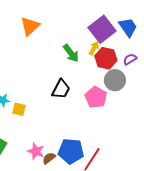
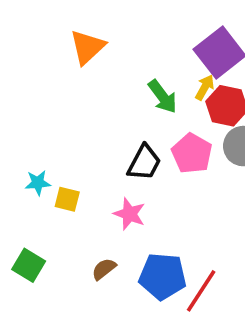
pink pentagon: (96, 97) -> (192, 153), moved
pink star: (36, 151) -> (130, 214), moved
brown semicircle: (49, 158) -> (104, 269), moved

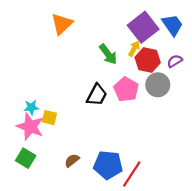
pink star: (130, 214) -> (30, 127), moved, size x1.4

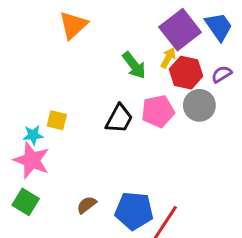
pink pentagon: (126, 89) -> (158, 111), turned 30
yellow square: (49, 118) -> (57, 120), moved

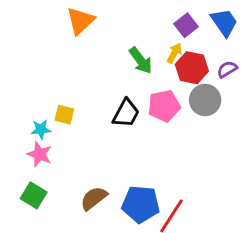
purple square: (180, 30) -> (186, 25), size x0.6
pink star: (32, 160) -> (39, 154), size x0.7
brown semicircle: (87, 205) -> (94, 198), size x1.4

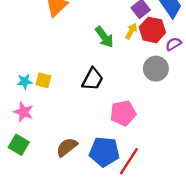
red hexagon: (192, 68) -> (152, 30), moved
pink pentagon: (164, 106) -> (123, 113), moved
cyan star: (41, 129) -> (25, 81), moved

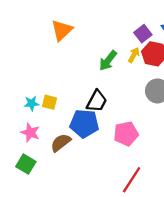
green arrow: (104, 37) -> (108, 61), turned 75
brown semicircle: (67, 147) -> (61, 143), moved
blue pentagon: (104, 152) -> (84, 124), moved

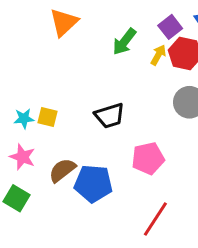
green arrow: (108, 61) -> (124, 42), moved
black trapezoid: (97, 101) -> (110, 116), turned 45
blue pentagon: (84, 124) -> (93, 184), moved

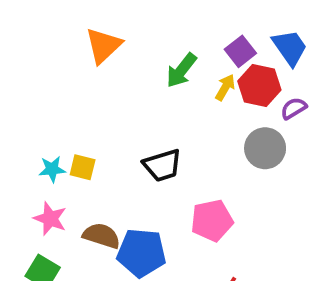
brown semicircle: (62, 170) -> (102, 236), turned 56

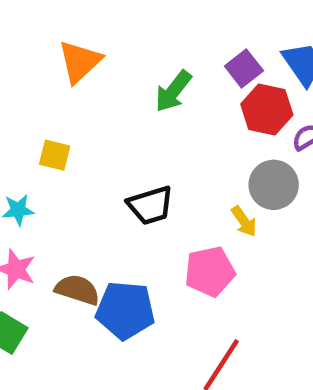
yellow arrow: (225, 87) -> (244, 221), moved, turned 116
yellow square: (83, 167) -> (55, 155), moved

